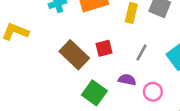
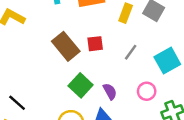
purple semicircle: (127, 80) -> (110, 91), moved, turned 42
pink circle: (153, 92) -> (147, 91), moved

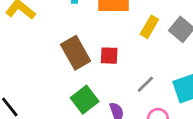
gray line: (131, 52) -> (145, 84), moved

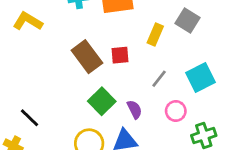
yellow rectangle: (149, 27) -> (155, 34), moved

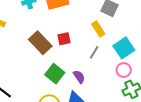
yellow rectangle: (155, 34) -> (98, 29), moved, turned -49
pink circle: (176, 111) -> (124, 70), moved

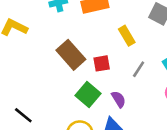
yellow rectangle: (98, 29) -> (127, 36), moved
red square: (64, 39) -> (102, 63), moved

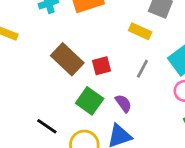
yellow rectangle: (127, 36) -> (140, 31), moved, turned -30
black line: (23, 115) -> (47, 126), moved

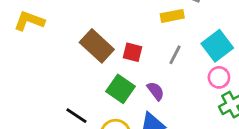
yellow rectangle: (140, 31) -> (172, 16), turned -35
red square: (102, 66) -> (133, 52), turned 30

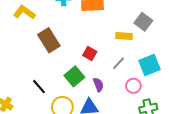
brown rectangle: (97, 46) -> (49, 40), moved
pink circle: (219, 77) -> (133, 86), moved

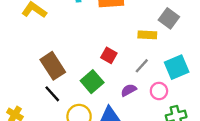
brown rectangle: (49, 40) -> (53, 66), moved
purple semicircle: (98, 85) -> (129, 90), moved, turned -96

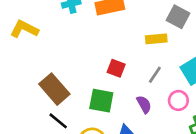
green square: (92, 82) -> (101, 101), turned -30
purple semicircle: (129, 90) -> (144, 104), turned 98

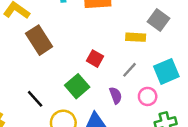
brown rectangle: (54, 89) -> (39, 40), moved
green square: (101, 101) -> (77, 86), turned 30

